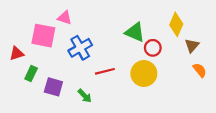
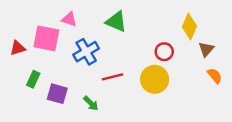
green triangle: (135, 32) -> (116, 22), moved
red triangle: (17, 53) -> (18, 48), moved

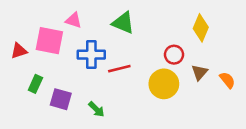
brown triangle: (206, 49) -> (199, 72), moved
blue cross: (86, 52) -> (91, 55), turned 30
red line: (113, 77) -> (119, 69), moved

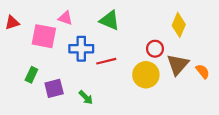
red triangle: (19, 51) -> (12, 23), moved
brown triangle: (199, 72) -> (178, 65), size x1.5
purple square: (61, 99) -> (54, 88), turned -30

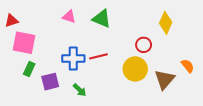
pink triangle: (65, 18) -> (69, 17), moved
pink square: (44, 36) -> (24, 43), moved
blue cross: (81, 49) -> (73, 58), moved
brown triangle: (178, 65) -> (165, 79), moved

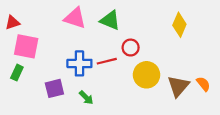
pink triangle: (69, 17) -> (75, 18), size x1.5
red circle: (144, 45) -> (131, 48), moved
orange semicircle: (188, 66) -> (203, 84), moved
green rectangle: (29, 69) -> (17, 73), moved

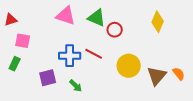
pink square: (26, 46) -> (23, 41), size x0.7
red circle: (131, 48) -> (115, 30), moved
red line: (107, 61) -> (94, 54), turned 42

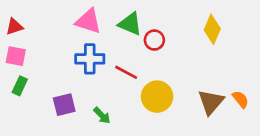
pink square: (23, 41) -> (16, 56), moved
blue cross: (70, 56) -> (90, 59), moved
yellow circle: (129, 66) -> (157, 97), moved

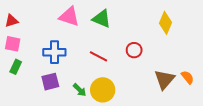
red circle: (154, 40) -> (134, 50), moved
blue cross: (90, 59) -> (54, 52), moved
yellow circle: (157, 97) -> (103, 90), moved

